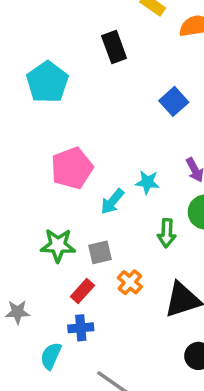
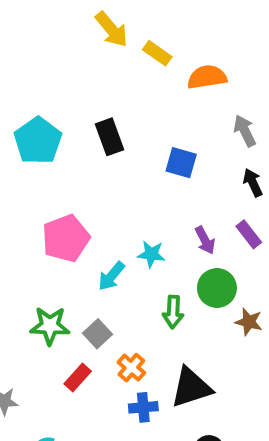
black rectangle: (114, 47) -> (109, 137), moved
blue square: (174, 101) -> (181, 163), turned -32
gray square: (100, 252) -> (98, 334), turned -30
blue cross: (81, 328) -> (143, 407), moved

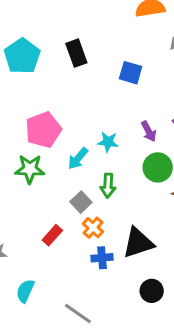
green arrow: (173, 312) -> (108, 186), moved
green star: (50, 326) -> (30, 169), moved
gray square: (98, 334) -> (81, 202), moved

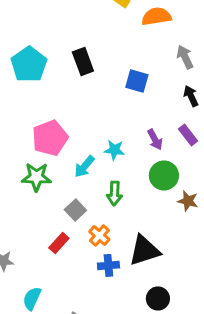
gray square: (81, 202) -> (75, 210), moved

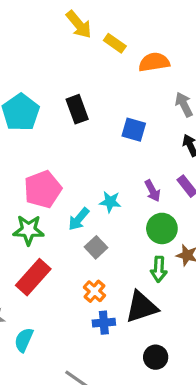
green arrow: (114, 193) -> (159, 269), moved
gray square: (75, 210) -> (96, 247), moved
red rectangle: (59, 243) -> (33, 277), moved, size x1.6
cyan semicircle: (32, 298) -> (24, 340), moved

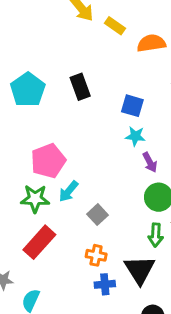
cyan star: (110, 202) -> (135, 136), moved
cyan arrow: (79, 219) -> (68, 191), moved
orange cross: (94, 291) -> (96, 255), turned -30
black triangle: (142, 307) -> (140, 270), turned -44

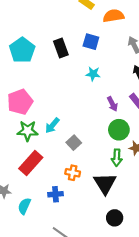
blue square: (132, 106) -> (91, 42), moved
cyan star: (135, 136) -> (93, 74), moved
pink pentagon: (48, 161) -> (20, 102), moved
blue cross: (105, 284) -> (55, 194), moved

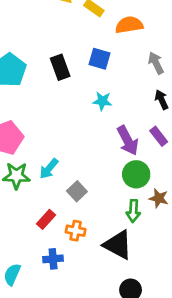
purple arrow: (112, 104) -> (128, 141), size x1.5
red rectangle: (31, 163) -> (46, 219), moved, size x0.6
black triangle: (105, 183) -> (118, 245), turned -30

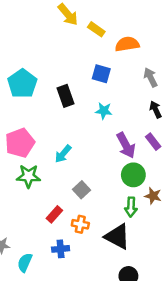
black rectangle: (60, 67) -> (65, 96), moved
cyan arrow: (49, 169) -> (63, 154), moved

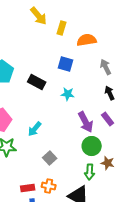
yellow rectangle: (96, 29) -> (62, 28), turned 72
black rectangle: (65, 96) -> (37, 82), turned -42
red rectangle: (54, 214) -> (28, 188), moved, turned 40

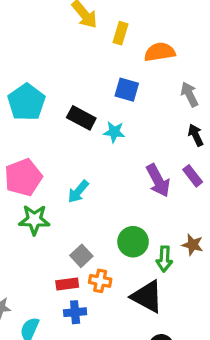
cyan star: (68, 94) -> (114, 132), moved
green circle: (92, 146) -> (133, 242), moved
gray square: (50, 158) -> (81, 256), moved

